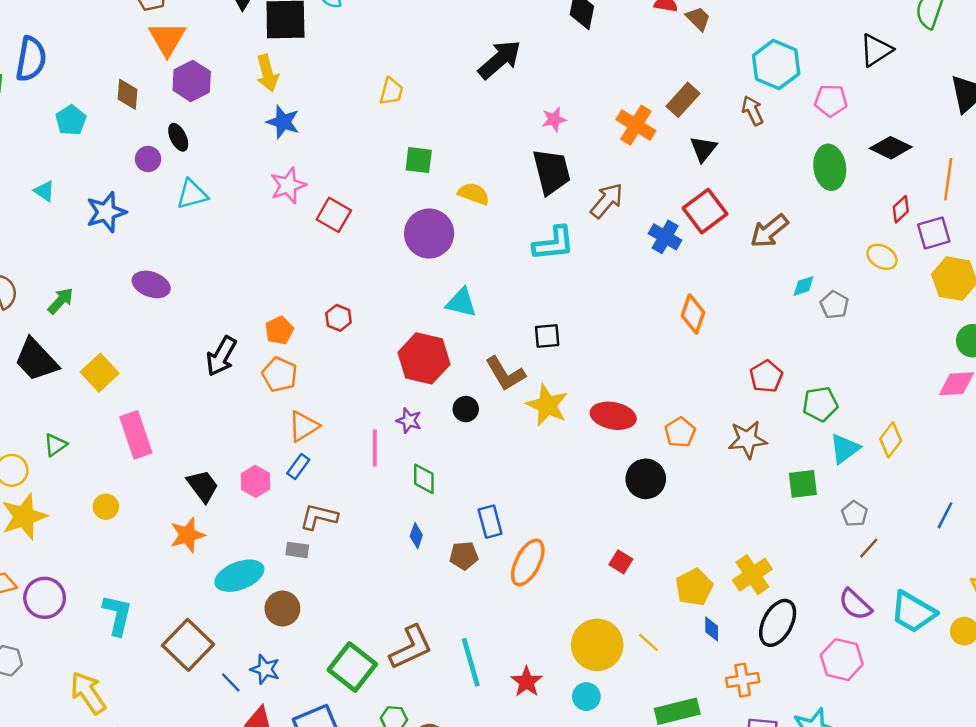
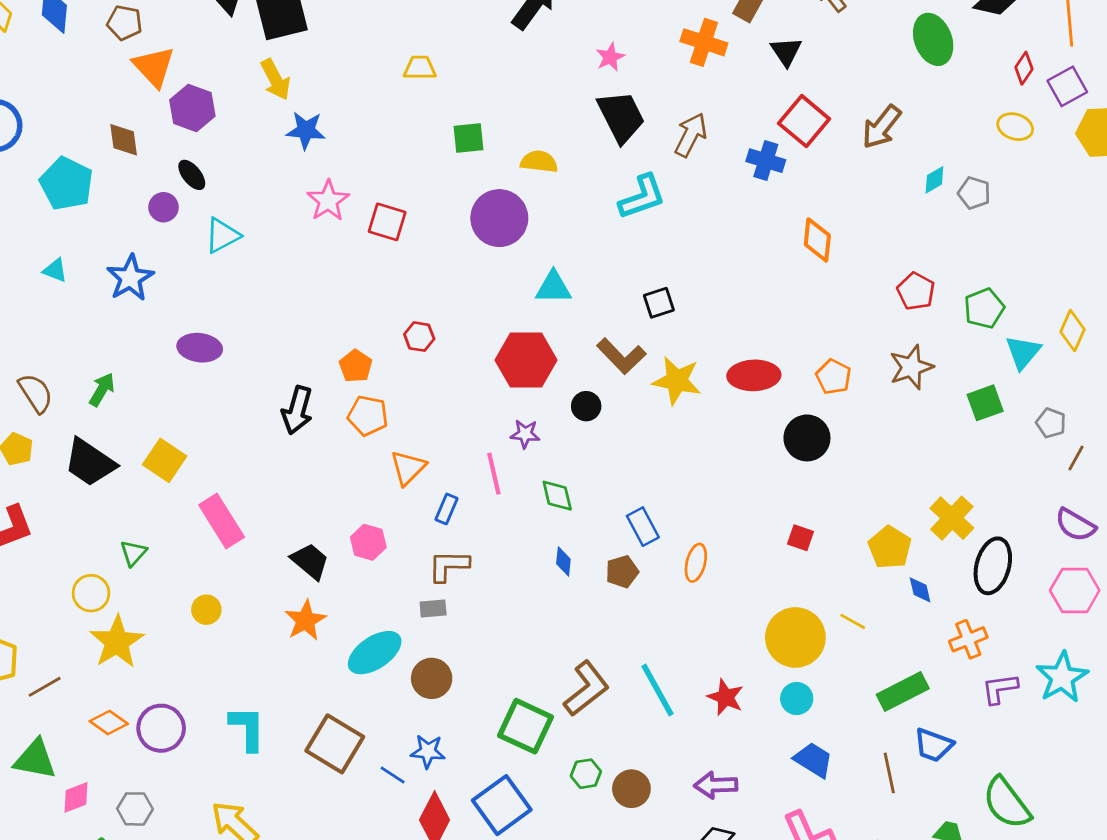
yellow trapezoid: (391, 91) -> (420, 68), turned -92
cyan pentagon: (71, 120) -> (67, 184), size x1.5
blue rectangle: (298, 466) -> (447, 509), moved
orange ellipse: (528, 562) -> (696, 563), size x0.7

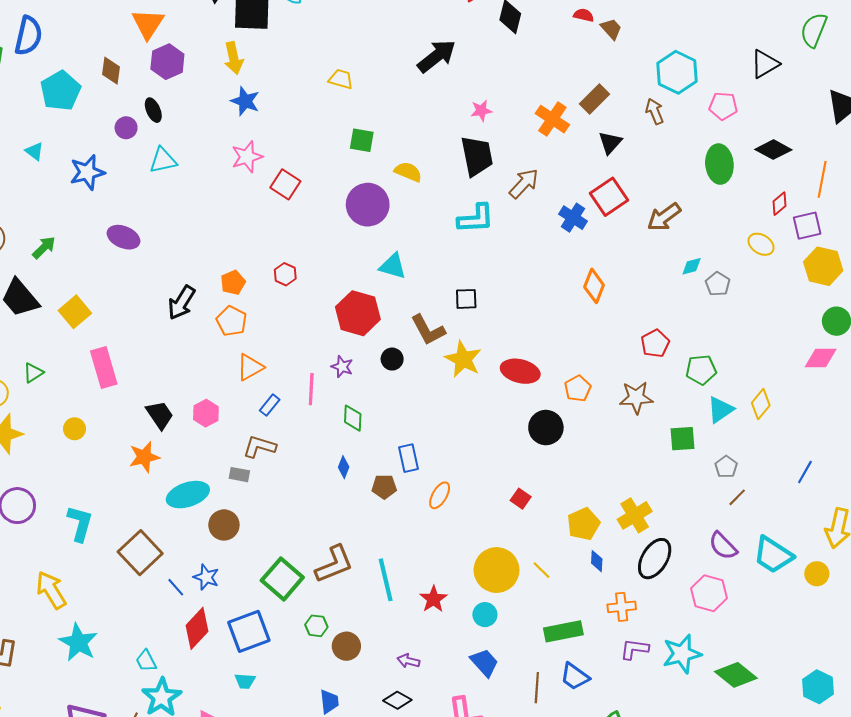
purple arrow: (716, 785) -> (408, 661), size x0.7

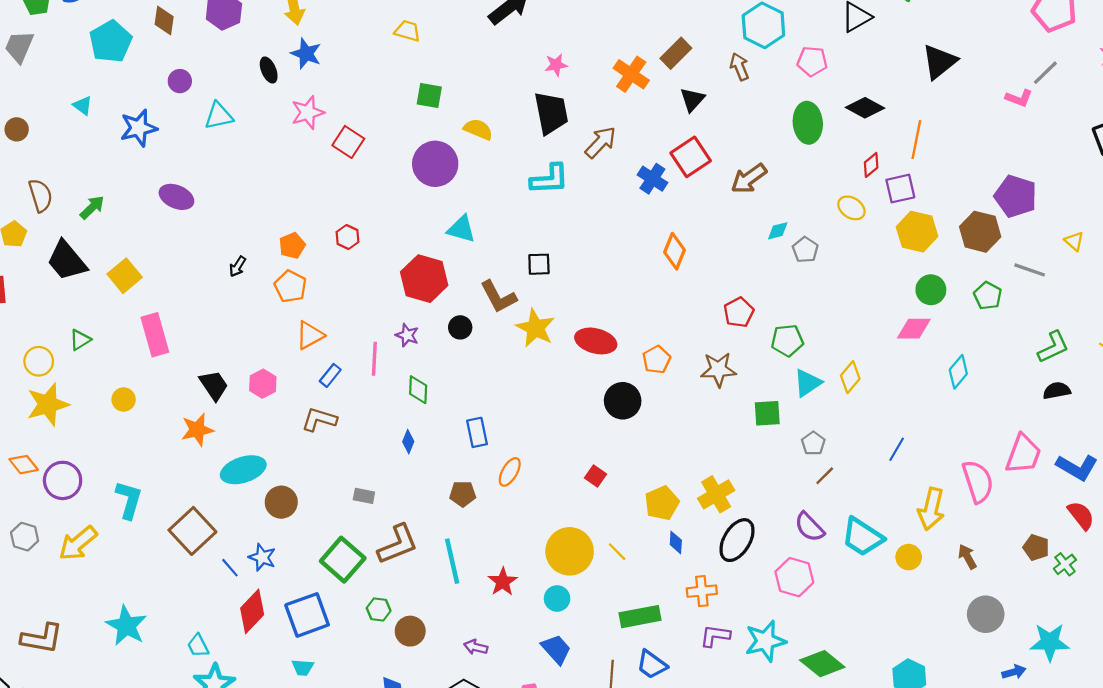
black ellipse: (153, 110) -> (269, 70), moved
black arrow: (182, 303) -> (238, 266), size x0.6
gray rectangle: (239, 475) -> (364, 496), moved
brown pentagon: (384, 487) -> (463, 494), moved
yellow arrow: (51, 590) -> (78, 543), moved, turned -99

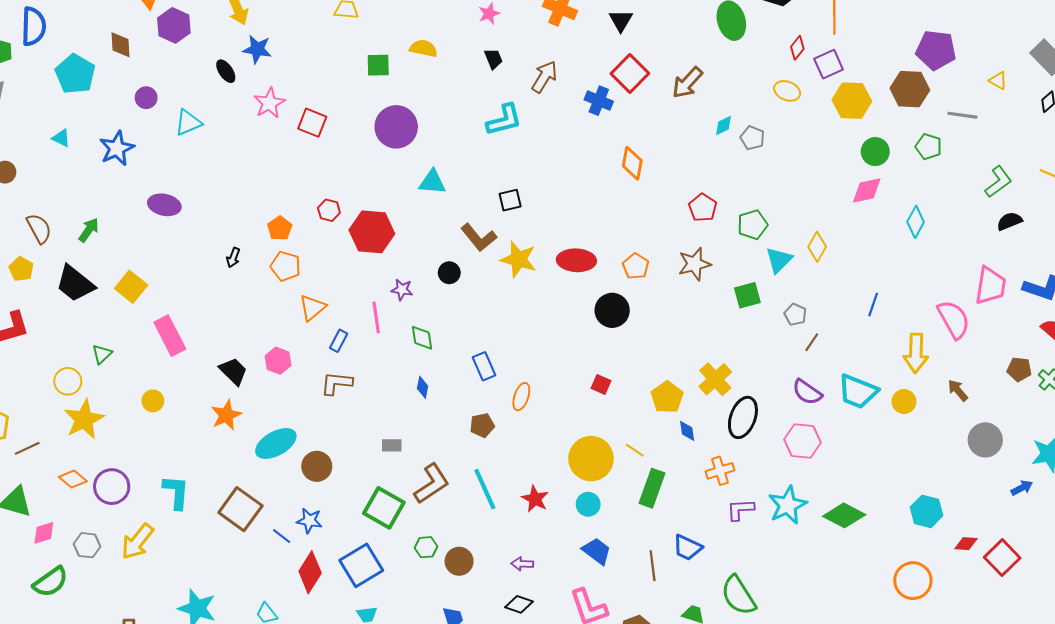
black trapezoid: (551, 113) -> (493, 59), size x0.5
yellow semicircle: (478, 129) -> (423, 48), moved
red hexagon: (424, 279) -> (372, 232), moved
green rectangle: (640, 617) -> (652, 488), moved, turned -48

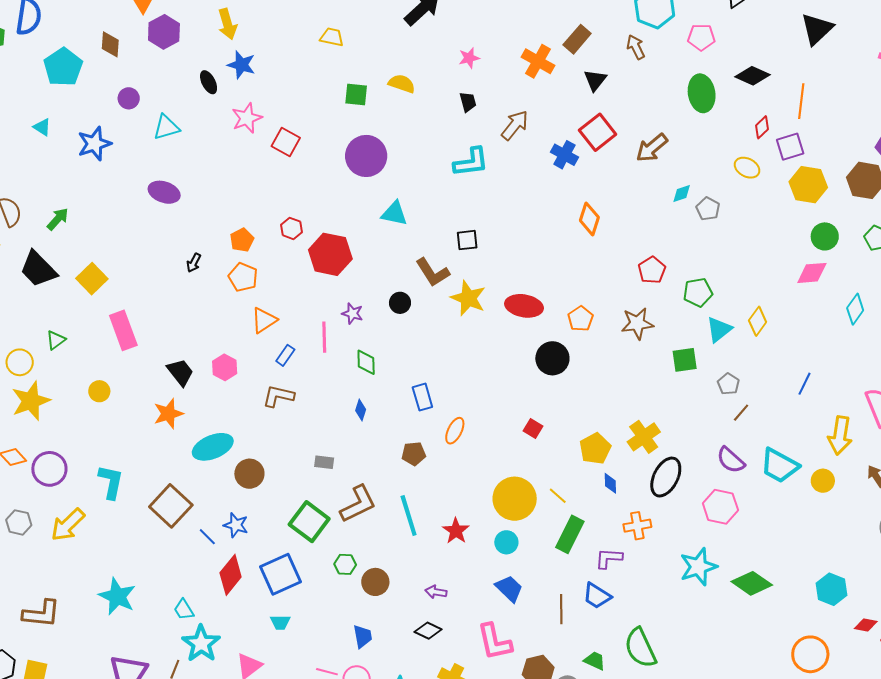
purple ellipse: (164, 205) -> (164, 192), moved
purple L-shape: (740, 510) -> (609, 558), moved

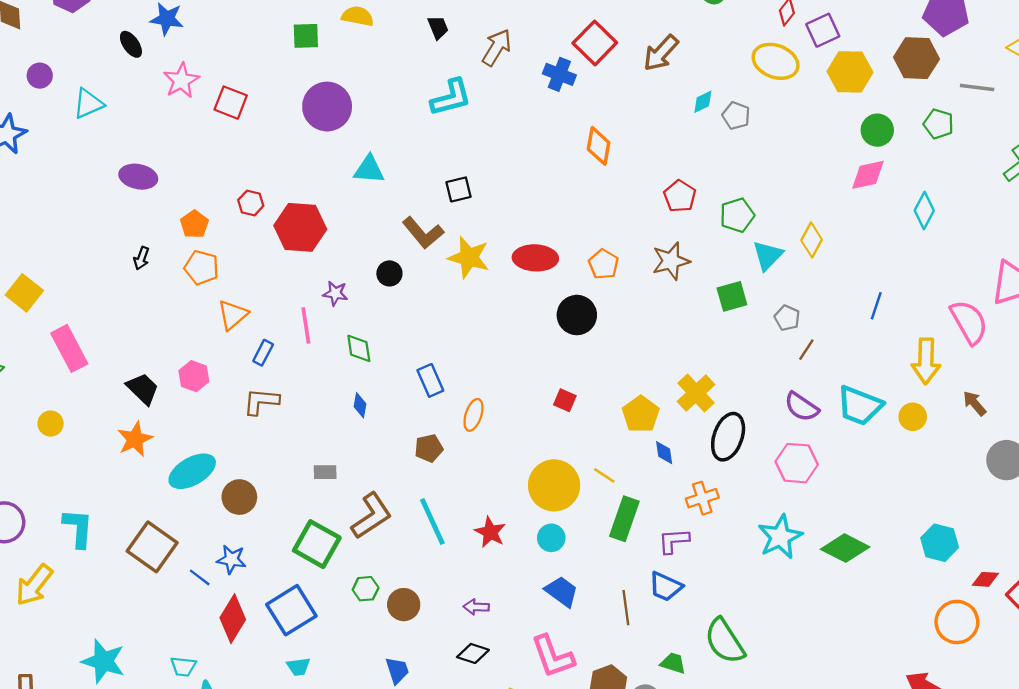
yellow ellipse: (747, 168) -> (776, 61), size x1.5
purple ellipse: (164, 192) -> (138, 177), moved
cyan trapezoid: (184, 610) -> (183, 667), turned -45
orange circle: (810, 654) -> (957, 622), moved

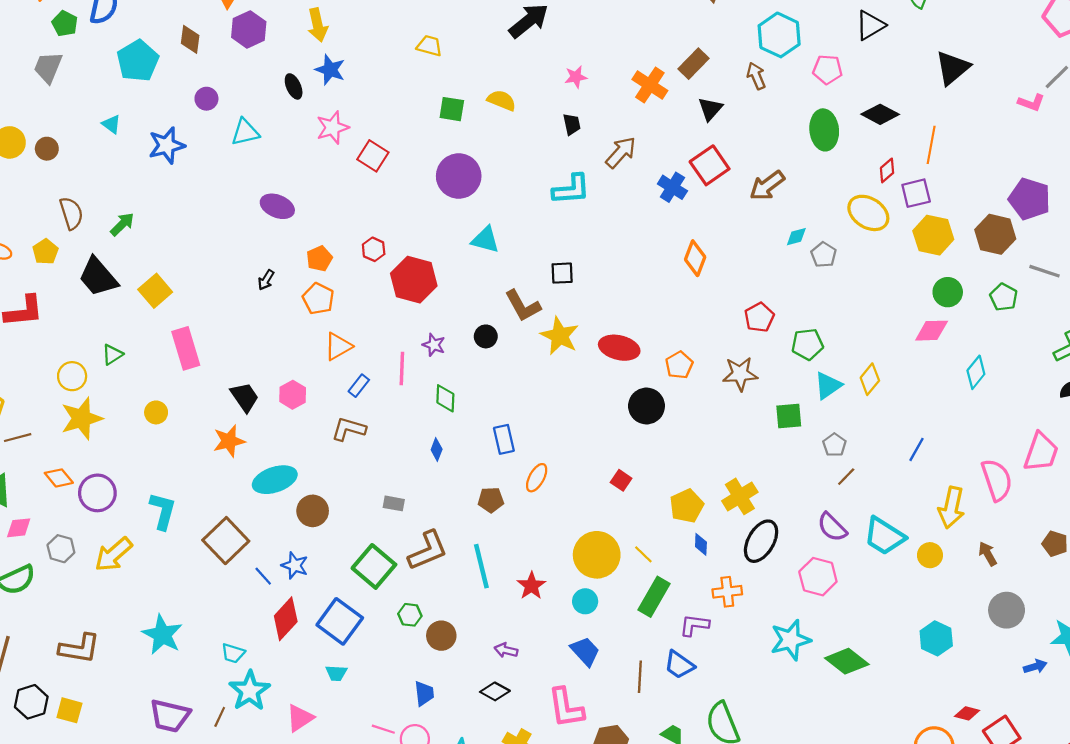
cyan hexagon: (940, 543) -> (936, 638), moved
blue square: (291, 610) -> (340, 621), turned -33

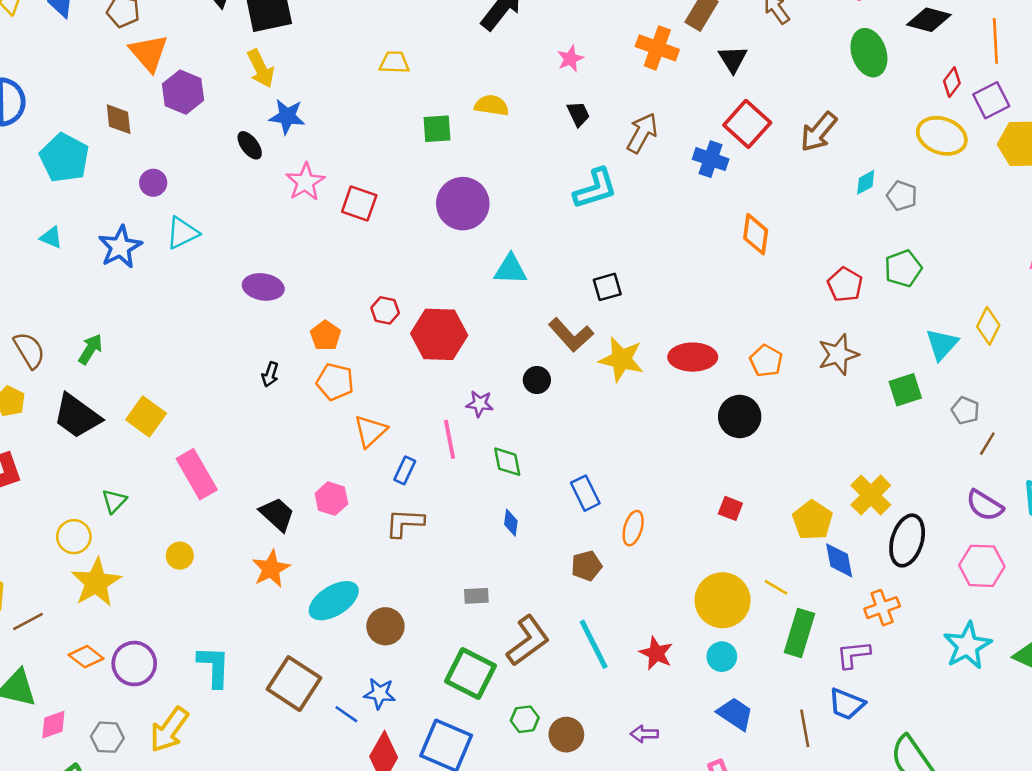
cyan triangle: (245, 132) -> (182, 233), moved
green pentagon: (807, 344) -> (903, 269), moved
blue diamond: (701, 544) -> (839, 560), size x1.4

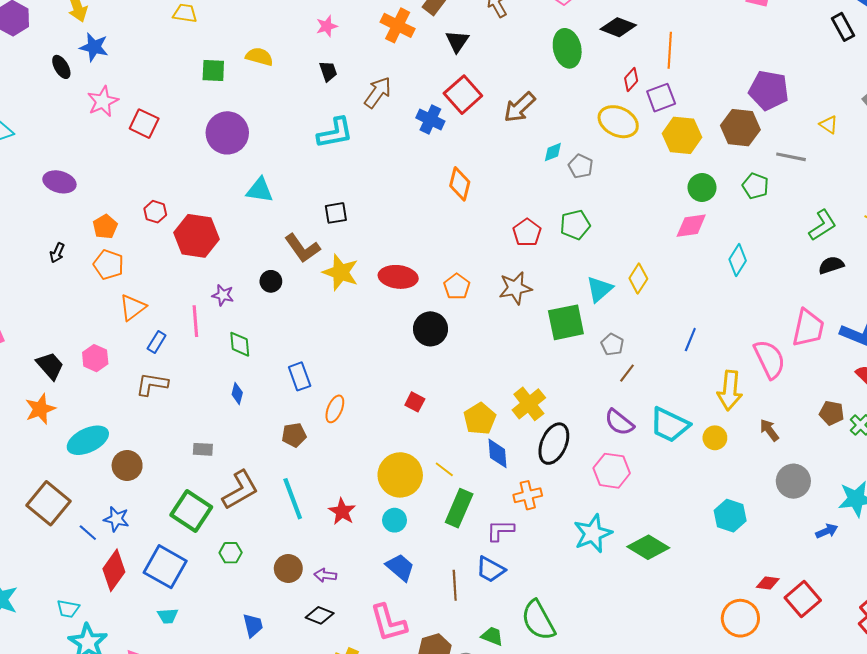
green square: (905, 390) -> (566, 322), size x1.4
brown circle: (566, 735) -> (288, 569), moved

